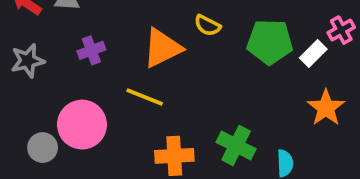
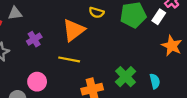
pink circle: (82, 125) -> (37, 82), size x0.7
green cross: (236, 146) -> (126, 77), turned 30

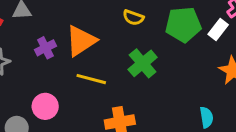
orange triangle: (74, 30) -> (81, 41), moved
green cross: (126, 77) -> (143, 63), moved

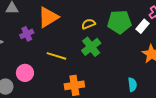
yellow semicircle: (133, 18) -> (88, 24), moved, turned 136
orange triangle: (81, 41) -> (48, 17), moved

